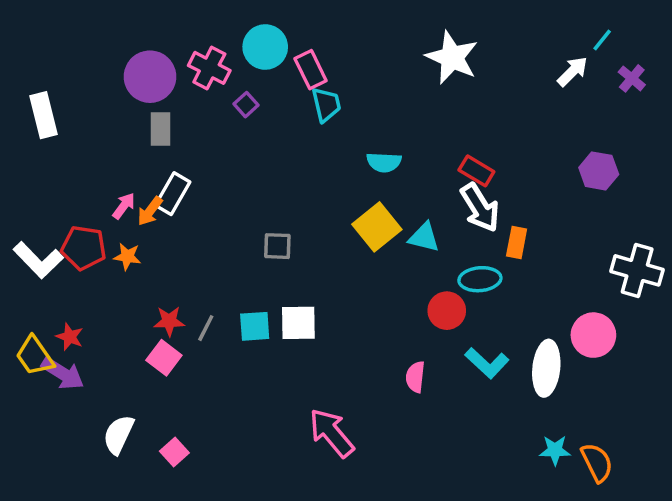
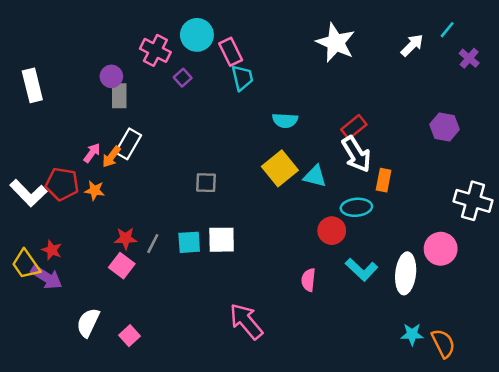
white arrow: (572, 71) -> (412, 45), moved
purple circle: (150, 77) -> (111, 76), moved, size x0.6
red rectangle: (476, 171) -> (354, 127), turned -70

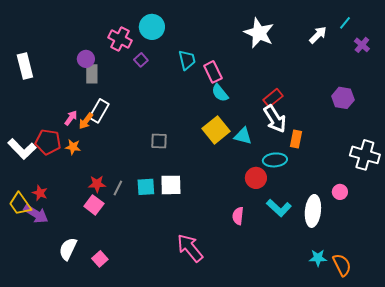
pink rectangle: (231, 52) -> (213, 72), moved
cyan semicircle: (285, 120) -> (220, 93), turned 48
pink circle: (441, 249) -> (340, 192), size x0.6

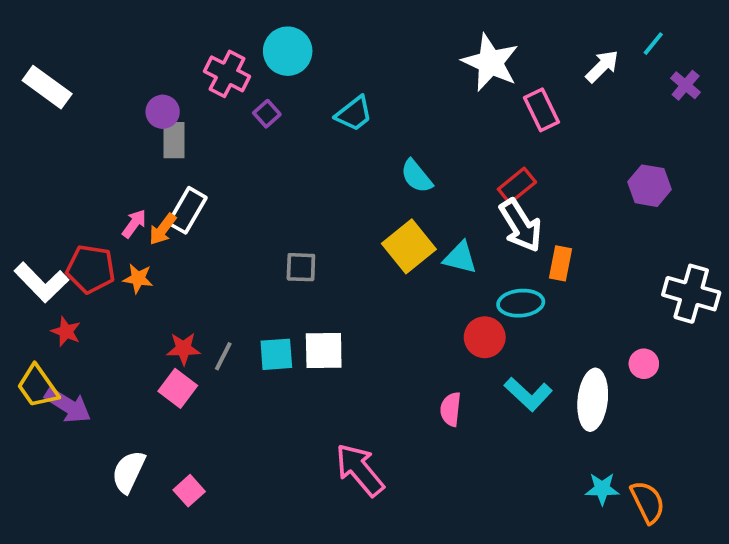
cyan trapezoid: (187, 60) -> (354, 114), turned 65
white rectangle: (25, 66) -> (47, 87), moved, turned -40
pink rectangle: (213, 72) -> (542, 110), moved
red star: (40, 193) -> (66, 332), moved

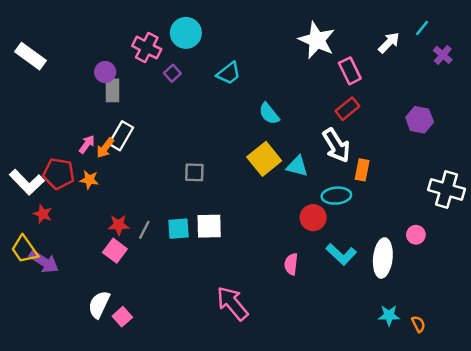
red rectangle: (517, 186) -> (347, 109), moved
white semicircle: (129, 472) -> (99, 304), moved
orange semicircle: (648, 502) -> (418, 324), size x0.6

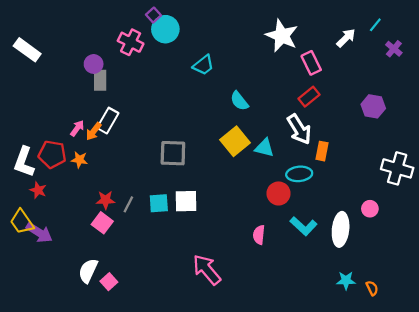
purple square: (172, 73) -> (153, 15), moved
gray square: (194, 172) -> (173, 153), size x1.5
white L-shape: (27, 182) -> (24, 162), turned 64

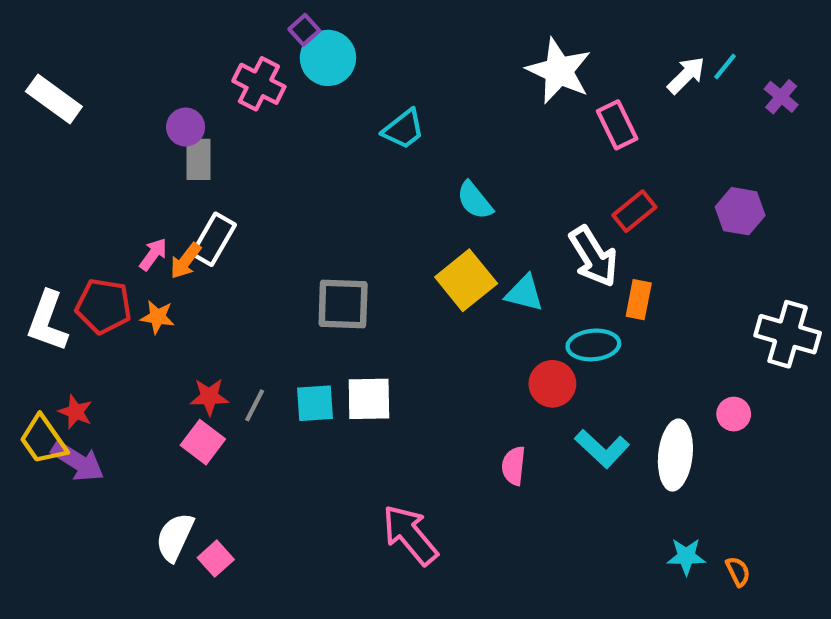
cyan line: (375, 25) -> (725, 67), moved
red rectangle: (309, 97) -> (634, 211), moved
red star: (38, 190) -> (76, 412), moved

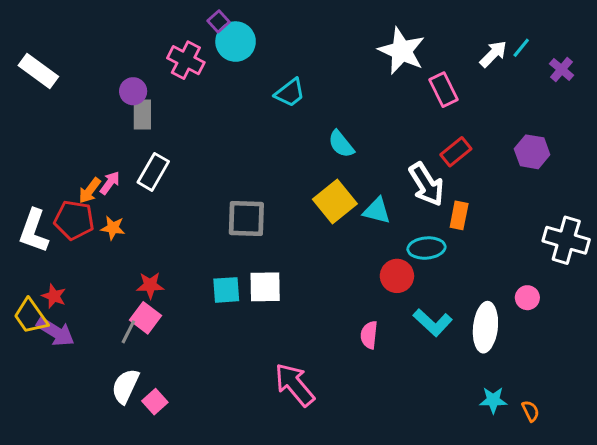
orange arrow: (186, 261) -> (90, 191), moved
gray line: (255, 405) -> (128, 332), moved

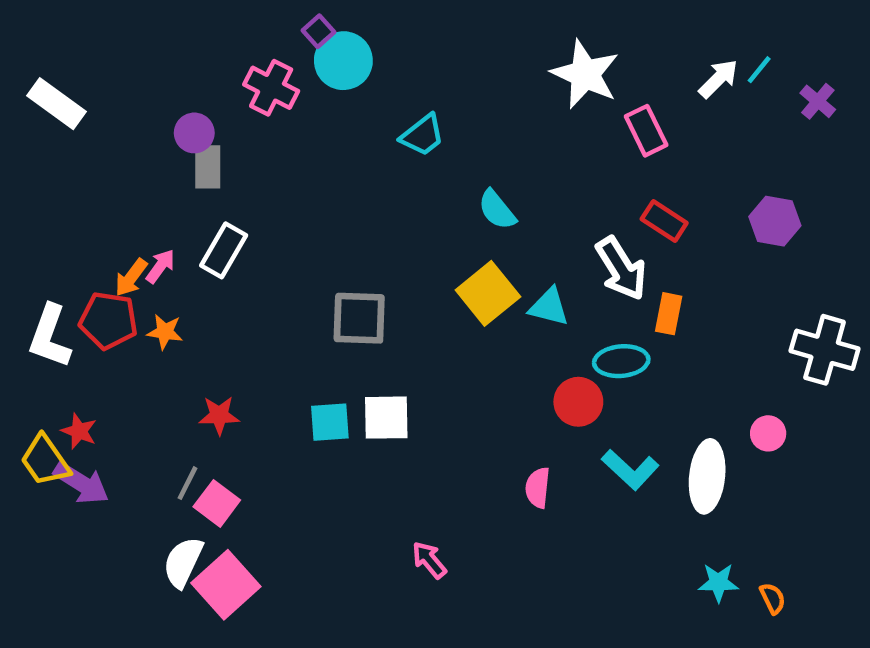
red rectangle: (456, 152) -> (664, 221), turned 72
pink square: (146, 318) -> (217, 503), moved
pink arrow: (295, 385) -> (429, 560), size x0.6
pink square: (155, 402) -> (226, 585), size x1.8

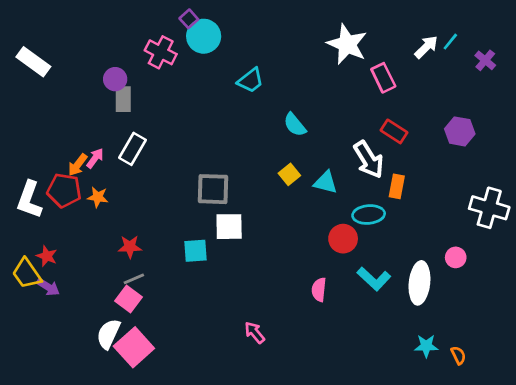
yellow square: (488, 293) -> (289, 174), size x0.6
white square: (386, 418) -> (229, 227), moved
purple arrow: (81, 483) -> (48, 287), size x0.7
gray line: (187, 483) -> (134, 279), moved, turned 40

